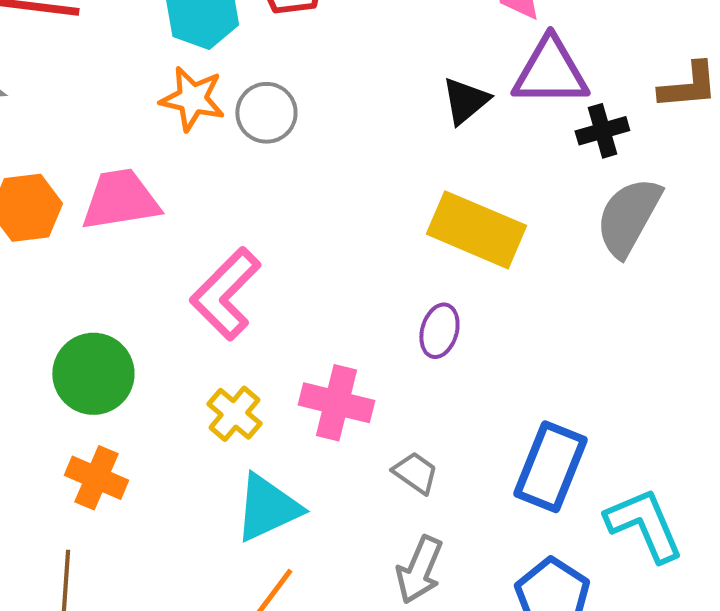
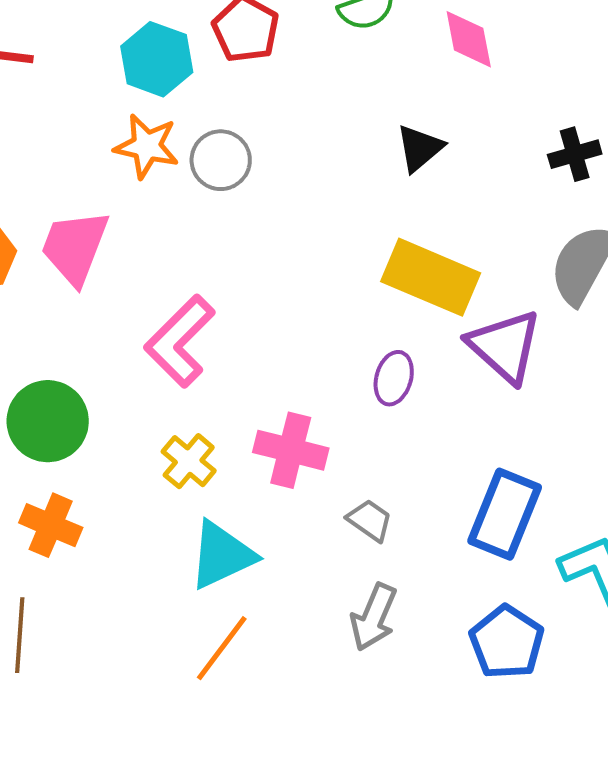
purple triangle: (550, 72) -> (505, 346), moved, turned 42
black cross: (602, 131) -> (575, 154), moved
pink trapezoid: (120, 200) -> (75, 247), turned -60

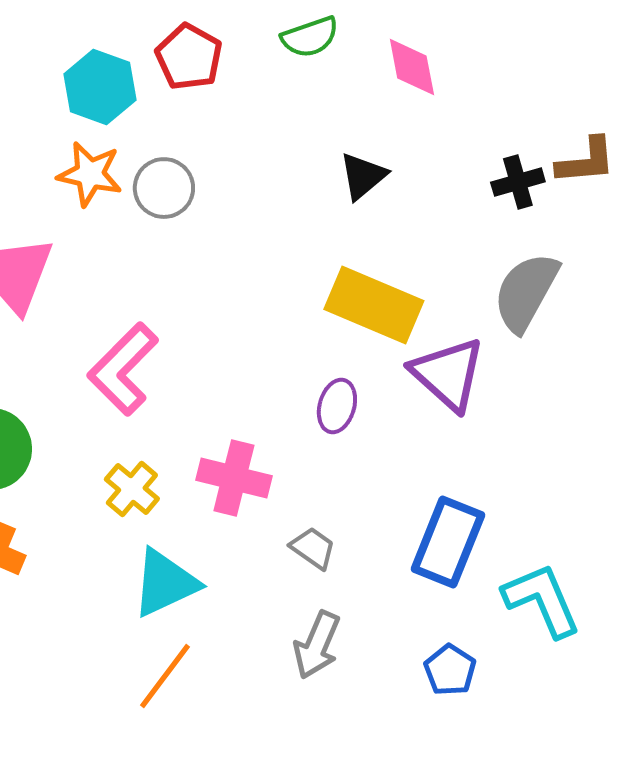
blue pentagon: (507, 642) -> (450, 670), size x0.7

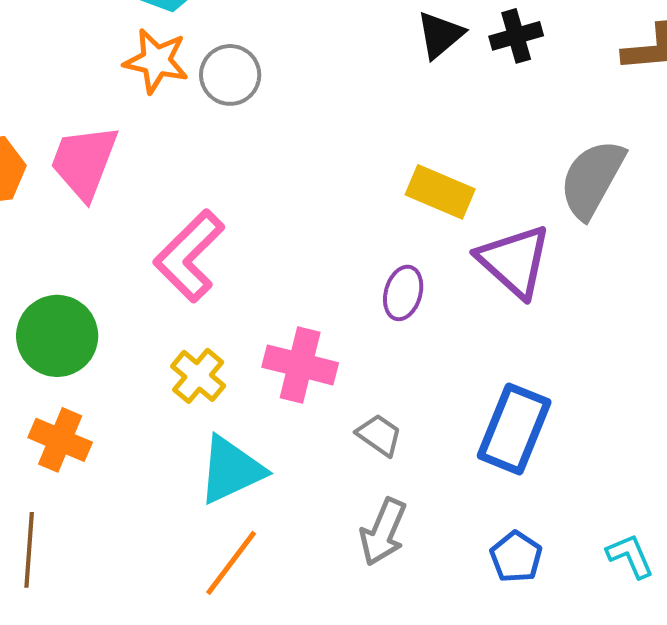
black triangle: (363, 176) -> (440, 35), moved
black cross: (518, 182) -> (516, 36), moved
yellow rectangle: (374, 305) -> (440, 192), size x0.7
cyan L-shape: (542, 600) -> (630, 556), moved, size x0.6

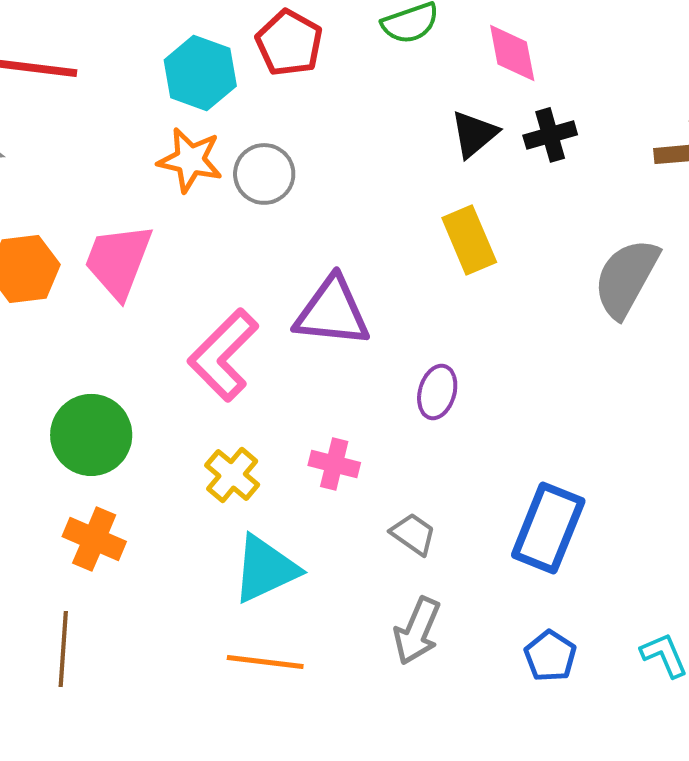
yellow rectangle: (440, 192) -> (469, 240), moved, turned 44
purple triangle: (514, 261) -> (332, 312), moved, turned -36
pink cross: (300, 365) -> (334, 464), size x0.7
orange line: (231, 563) -> (265, 662), turned 60

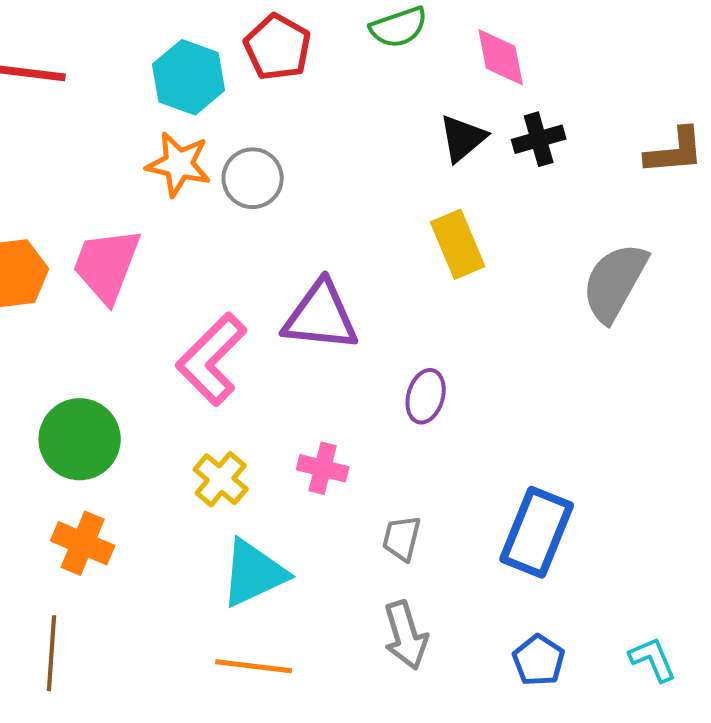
gray trapezoid: (413, 534) -> (402, 538), turned -111
gray arrow: (417, 631) -> (406, 635), turned -40

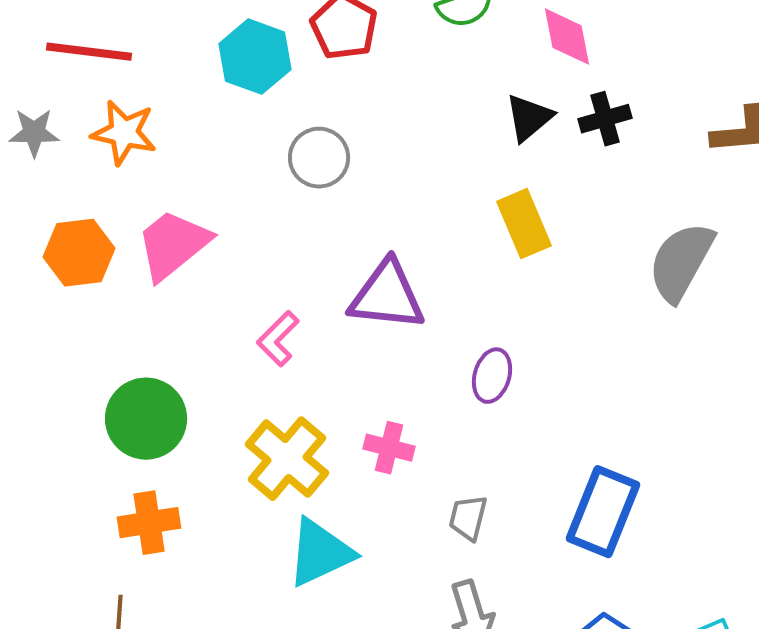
orange star: (179, 164) -> (124, 133), moved
pink trapezoid: (107, 265) -> (173, 245), turned 30
pink L-shape: (212, 359) -> (278, 339), size x0.6
yellow cross: (221, 479) -> (287, 459), size x1.5
orange cross: (83, 543) -> (149, 523), turned -32

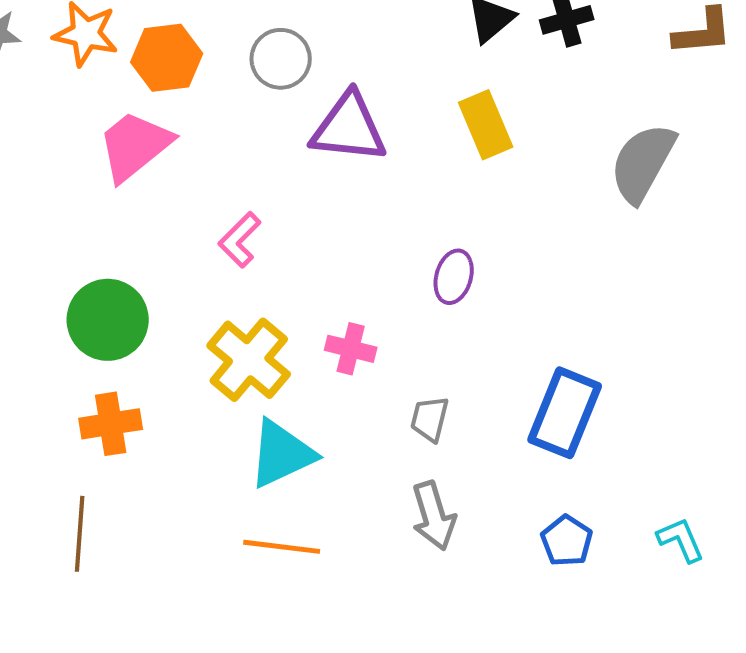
orange hexagon: (79, 253) -> (167, 58), moved
purple triangle: (387, 296) -> (349, 128), moved

